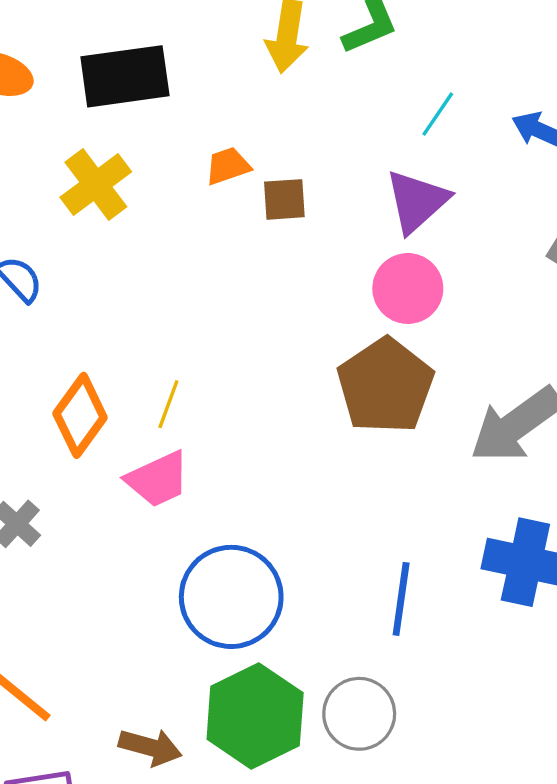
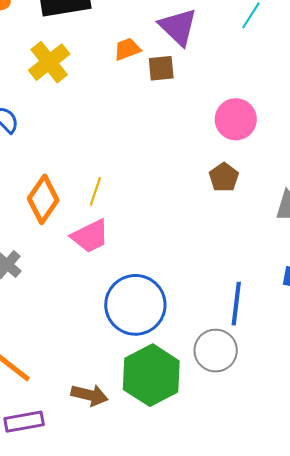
purple triangle: (417, 201) -> (178, 27), moved, turned -33
brown pentagon: (385, 386) -> (224, 177), size x0.5
gray circle: (359, 714) -> (216, 351), moved

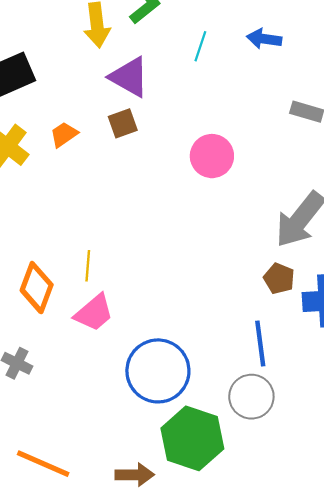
orange trapezoid: (127, 49) -> (64, 134), moved
brown pentagon: (224, 177) -> (279, 278), moved

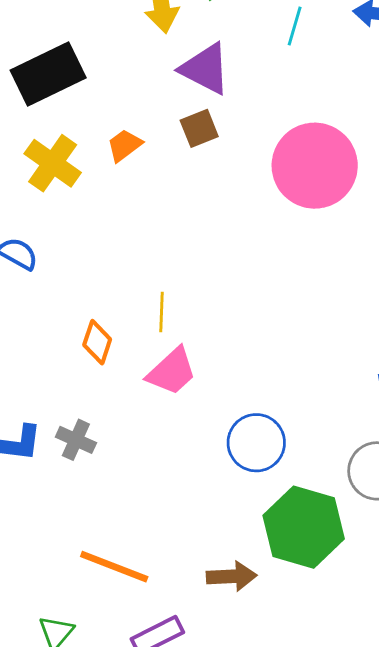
pink circle: (212, 156) -> (315, 166), size x1.5
orange diamond: (37, 288) -> (97, 342), size x0.7
blue circle: (158, 371) -> (256, 443), size x0.7

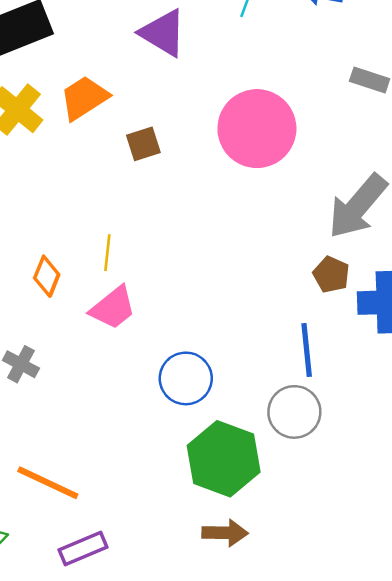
brown square: (199, 128) -> (143, 144), moved
orange trapezoid: (125, 145) -> (84, 98), size x1.5
brown arrow: (232, 576) -> (225, 533), moved

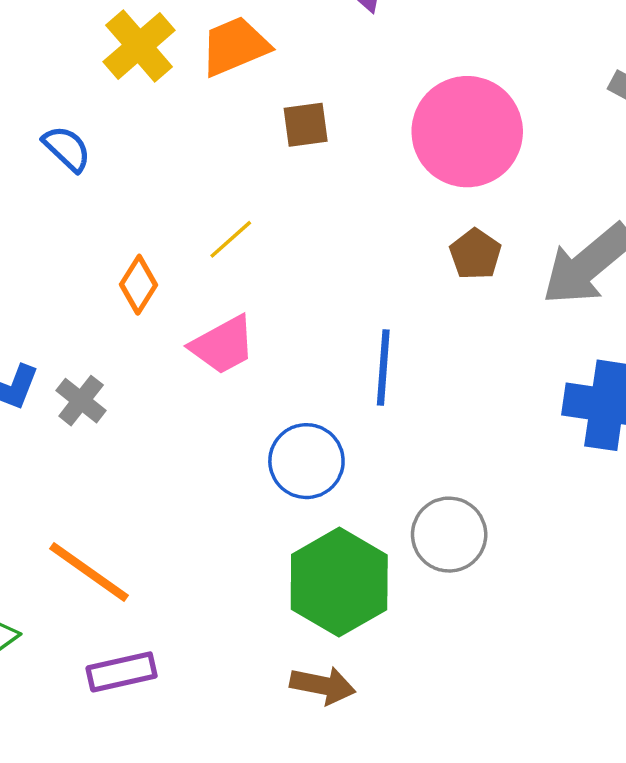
yellow line: (107, 253) -> (231, 239), moved, turned 32
brown pentagon: (331, 275) -> (475, 254), moved
blue line: (307, 350) -> (383, 368), moved

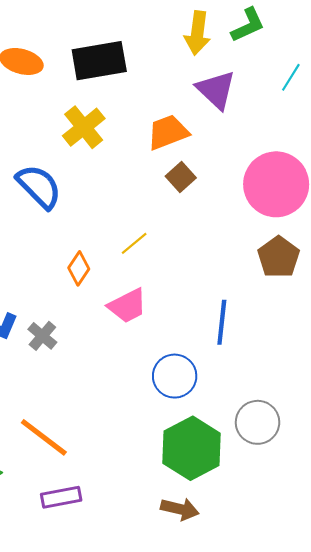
orange trapezoid: (235, 46) -> (168, 132), moved
brown square: (306, 125) -> (181, 177), turned -36
blue semicircle: (67, 149) -> (39, 186), size x1.6
brown pentagon: (475, 254) -> (279, 257), size x1.4

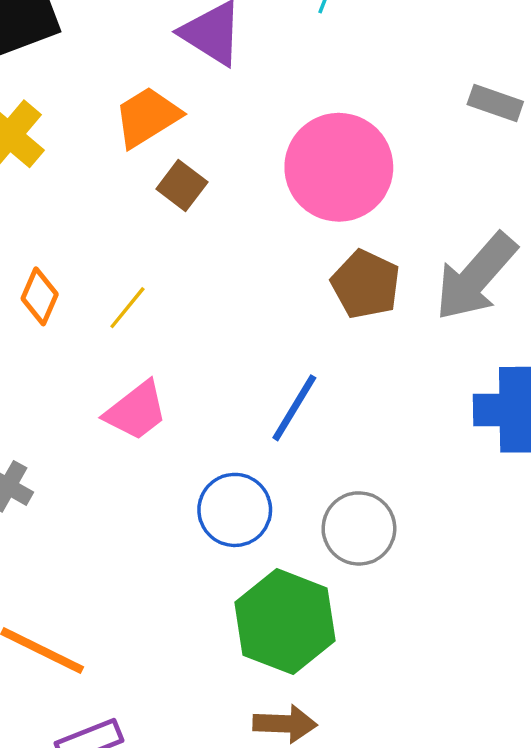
orange diamond: (79, 268) -> (40, 296), moved
blue line: (222, 322) -> (294, 408), turned 36
gray circle: (258, 422) -> (359, 528), moved

